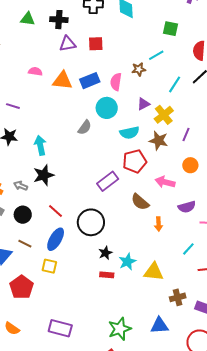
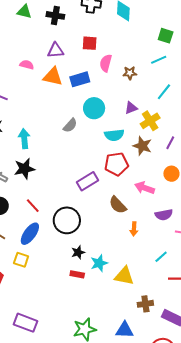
purple triangle: (68, 44) -> (56, 50), moved
cyan line: (156, 55) -> (159, 60), moved
pink semicircle: (116, 82) -> (106, 63), moved

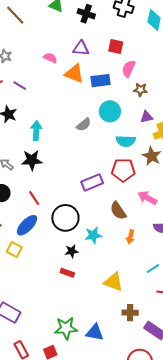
brown star: (130, 73) -> (140, 90), moved
cyan star: (99, 263) -> (93, 235), moved
blue triangle: (125, 330) -> (95, 333), moved

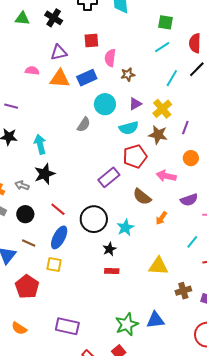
black cross: (86, 14) -> (54, 18), turned 30
purple triangle: (146, 117) -> (135, 104), moved
orange arrow: (130, 237) -> (161, 218), turned 40

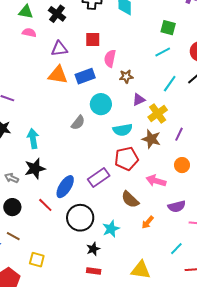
pink semicircle: (32, 71) -> (29, 33), moved
purple triangle: (135, 104) -> (139, 100), moved
blue ellipse: (59, 237) -> (65, 187), moved

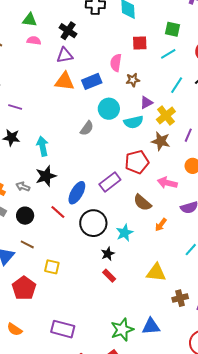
black cross: (57, 14) -> (68, 31), moved
red square: (93, 40) -> (140, 43), moved
cyan semicircle: (123, 130) -> (133, 122), moved
red rectangle: (94, 271) -> (109, 276), turned 40

